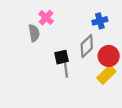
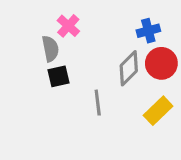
red circle: (109, 56) -> (161, 63), moved
black square: (61, 57) -> (59, 76), moved

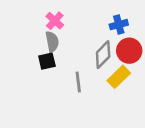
gray semicircle: (50, 49) -> (52, 42), moved
yellow rectangle: (158, 111) -> (119, 77), moved

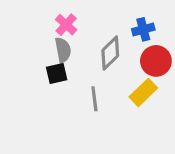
gray diamond: (103, 55) -> (110, 53), moved

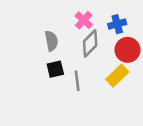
pink cross: (66, 25) -> (84, 20), moved
black square: (57, 74) -> (55, 69), moved

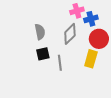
pink cross: (84, 20) -> (77, 11), moved, turned 32
yellow rectangle: (117, 76) -> (91, 59), turned -30

